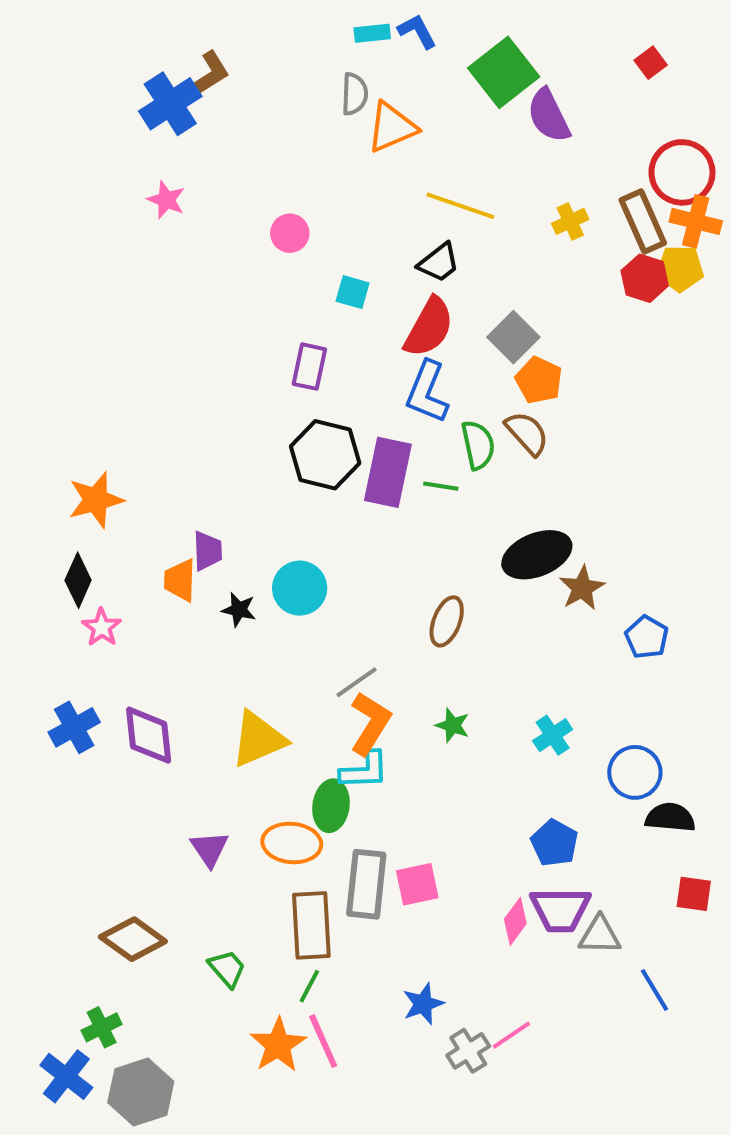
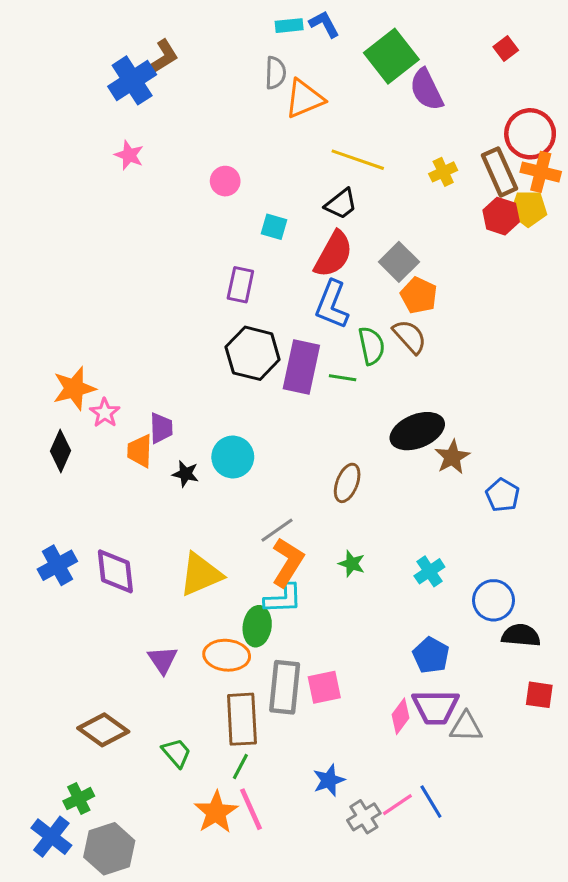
pink star: (102, 627) -> (105, 413), moved
blue line: (655, 990) -> (431, 802), moved

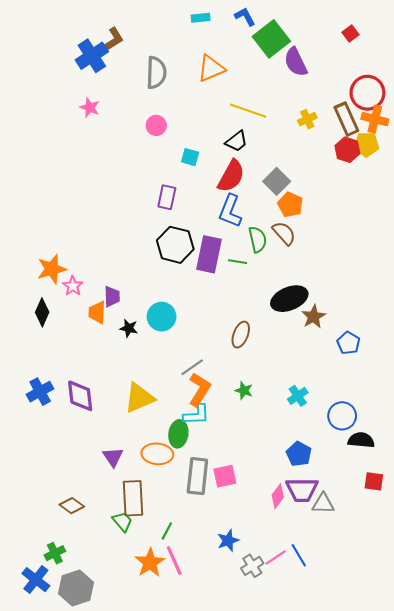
blue L-shape: (324, 24) -> (245, 17), moved
gray semicircle: (275, 73) -> (156, 73), moved, size x1.4
brown rectangle: (242, 719) -> (133, 498), moved
brown diamond: (103, 730) -> (72, 506), size x0.7

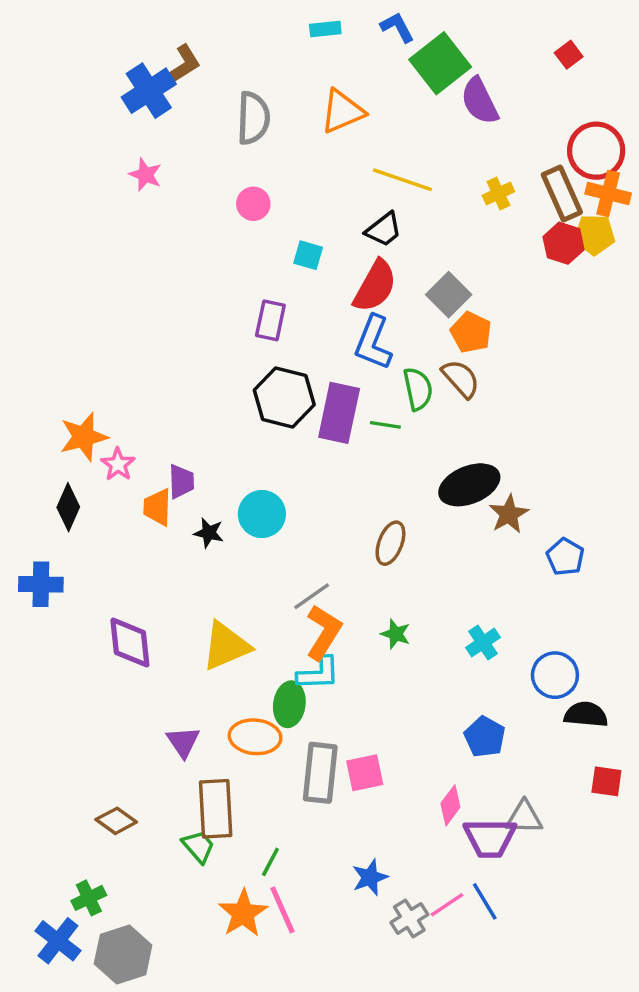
blue cross: (40, 392) -> (41, 584), moved, turned 30
purple trapezoid: (302, 490) -> (490, 838), moved

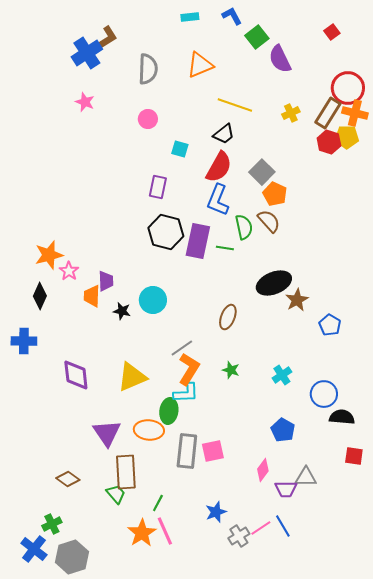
green square: (440, 63) -> (257, 37), size x0.7
brown rectangle: (562, 193) -> (328, 113), turned 56
purple triangle: (183, 742) -> (107, 433), size x1.4
purple trapezoid: (490, 838) -> (286, 489), size x0.7

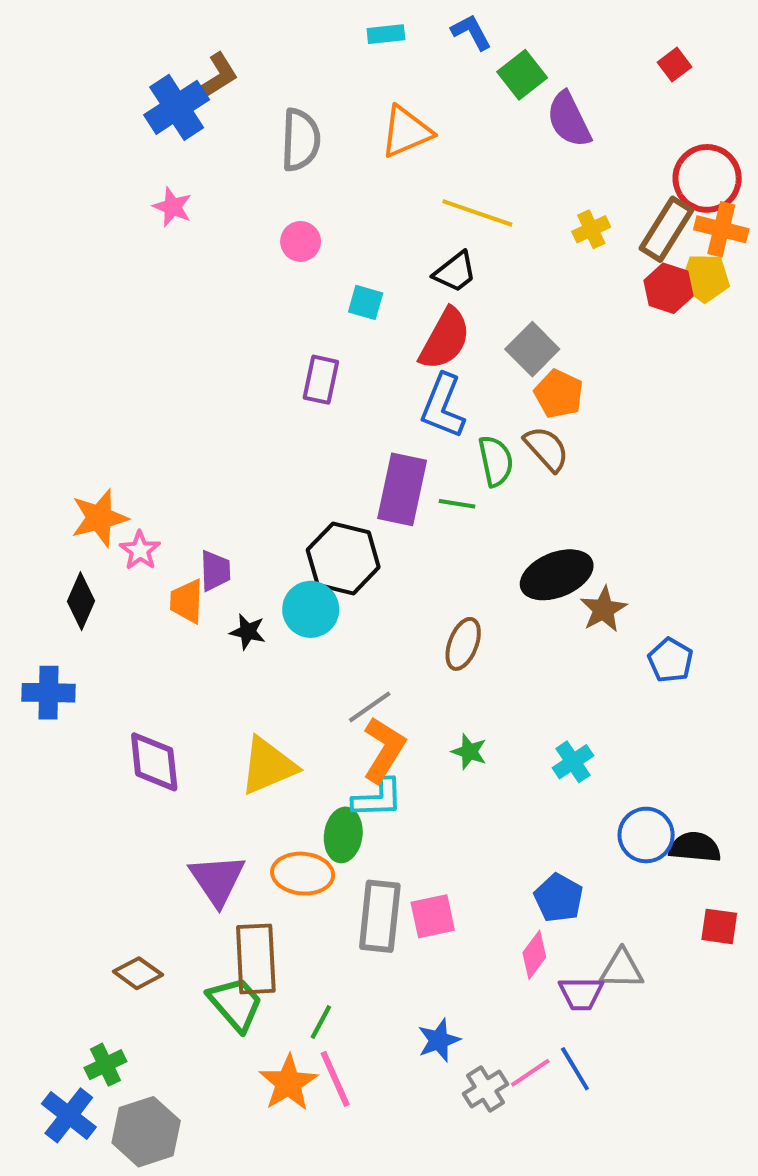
black hexagon: (166, 232) -> (343, 559), moved
blue circle: (324, 394) -> (646, 835), moved
blue pentagon: (283, 430) -> (559, 898), moved
green trapezoid: (116, 494) -> (235, 1004), size x1.4

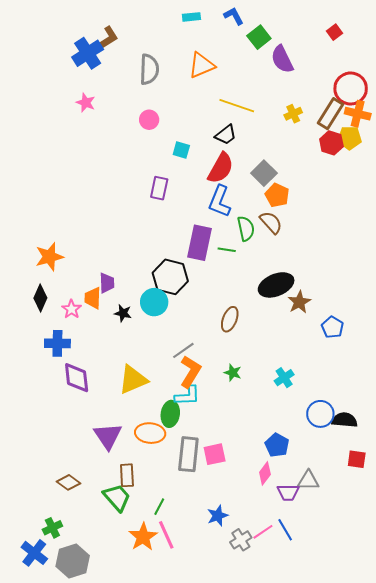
pink star: (140, 550) -> (72, 309), moved
blue cross: (48, 693) -> (57, 343), moved
brown rectangle: (256, 959) -> (127, 475), size x0.7

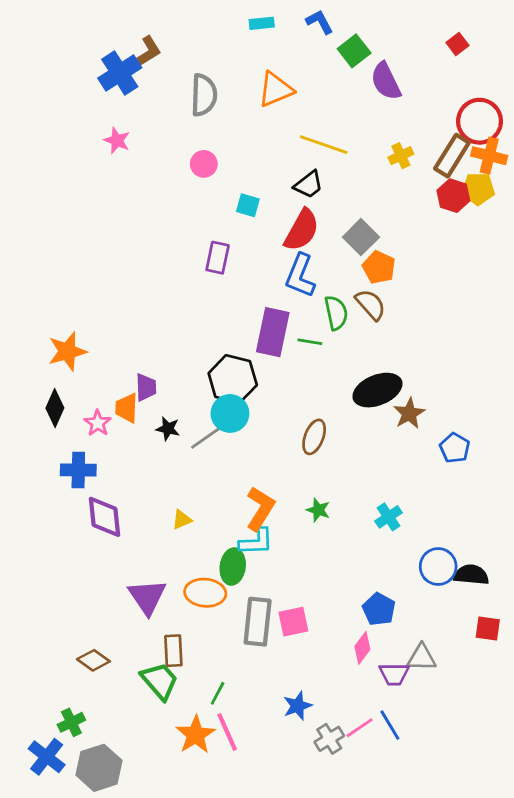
cyan circle: (154, 302) -> (230, 413), moved
gray line: (183, 350) -> (205, 438), moved
yellow triangle: (133, 380) -> (182, 520), size x0.5

